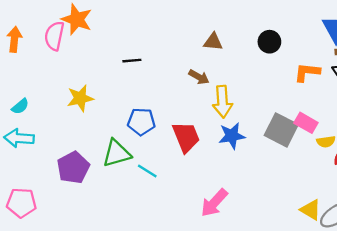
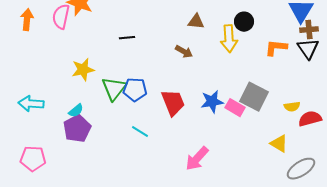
yellow arrow: (222, 102) -> (229, 39), moved
cyan semicircle: (20, 106) -> (76, 111), moved
pink rectangle: (306, 123) -> (235, 108), moved
green triangle: (117, 153) -> (114, 89), moved, turned -36
yellow triangle: (311, 210) -> (279, 144), moved

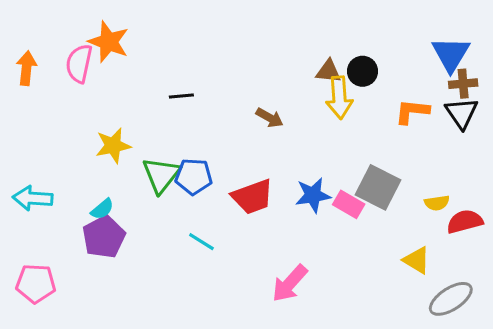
brown triangle: (196, 22) -> (328, 71), moved
red trapezoid: (173, 103) -> (253, 197), turned 92

